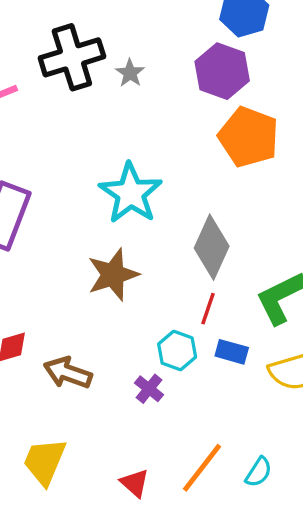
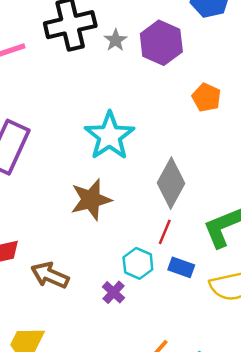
purple hexagon: (222, 71) -> (161, 43), moved
orange pentagon: (249, 137) -> (206, 97), size x0.6

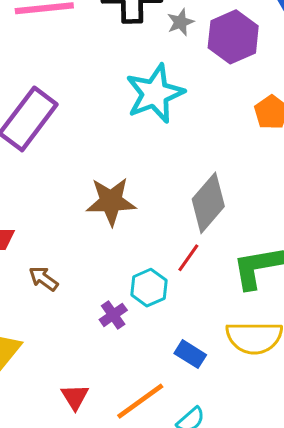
cyan star: (109, 136) -> (155, 94), moved
blue rectangle: (181, 267) -> (190, 354), moved
brown arrow: (50, 275) -> (43, 279), size x0.7

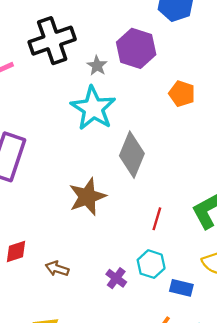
gray star: (180, 22) -> (97, 66), moved
gray diamond: (208, 203) -> (132, 155), moved
cyan hexagon: (149, 288) -> (151, 264), moved

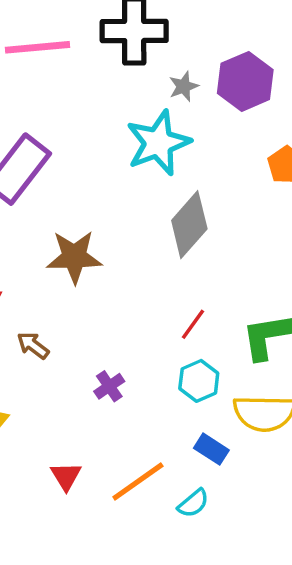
brown star: (87, 197) -> (74, 257), moved
cyan hexagon: (151, 264) -> (199, 381), moved
blue rectangle: (181, 288) -> (211, 449), moved

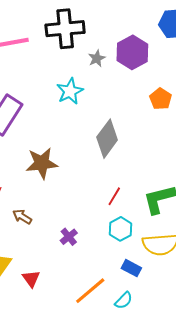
cyan star: (158, 143) -> (70, 91), moved, size x0.7
red triangle: (66, 476) -> (31, 279), moved

